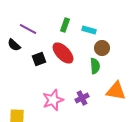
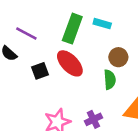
green rectangle: (65, 25) -> (72, 29), size x1.6
cyan rectangle: (89, 30) -> (102, 24), moved

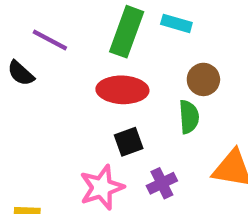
red ellipse: (70, 63) -> (122, 90), turned -44
black square: (40, 71) -> (129, 142), moved

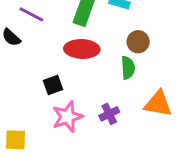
black square: (129, 142) -> (53, 85), moved

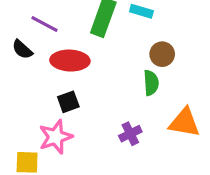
red ellipse: (82, 49) -> (70, 61), moved
pink star: (67, 117) -> (56, 137), moved

